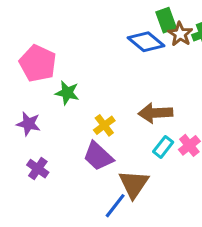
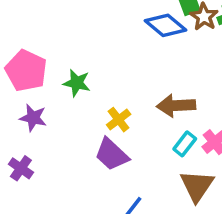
pink pentagon: (38, 63) -> (26, 71), moved
purple cross: (38, 169) -> (21, 168), moved
brown triangle: (134, 184) -> (197, 186), moved

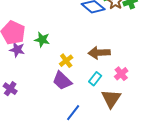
purple star: (33, 118) -> (17, 50), moved
cyan rectangle: (185, 144) -> (95, 79), moved

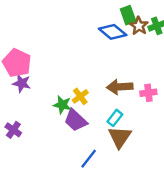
green star: (42, 40) -> (62, 105), moved
pink cross: (121, 74) -> (148, 93), moved, turned 32
brown triangle: (111, 99) -> (120, 137), moved

